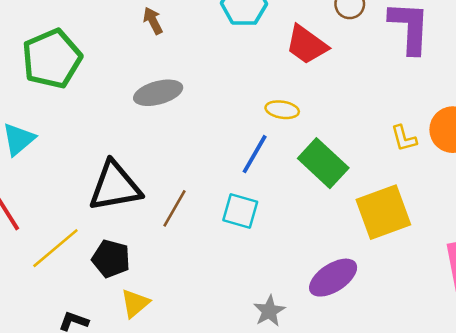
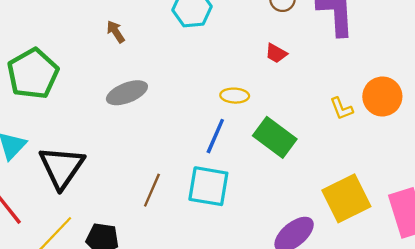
red trapezoid: (307, 45) -> (276, 53), moved, size x0.6
black triangle: (115, 186) -> (62, 167), moved, turned -39
cyan square: (240, 211) -> (208, 186), size x1.4
yellow square: (383, 212) -> (346, 198), moved

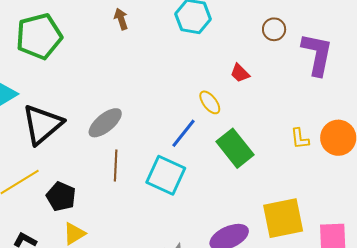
red trapezoid: (276, 53) -> (240, 73), moved
gray ellipse: (127, 93) -> (105, 123), moved, turned -33
yellow ellipse: (235, 96) -> (210, 102), turned 35
brown line: (152, 190) -> (116, 166), turned -36

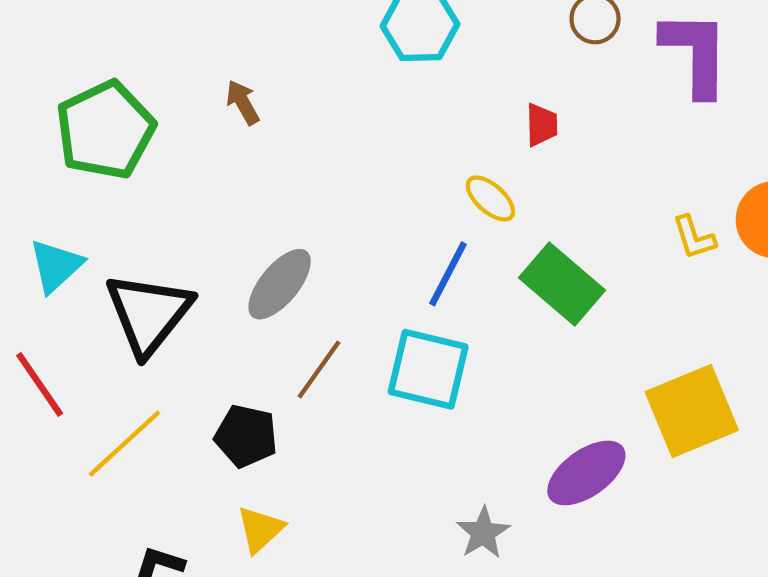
brown arrow: (121, 19) -> (243, 102), moved
red trapezoid: (240, 73) -> (542, 125), turned -125
brown line: (116, 166) -> (319, 369), turned 44
black pentagon: (61, 197) -> (246, 436), moved

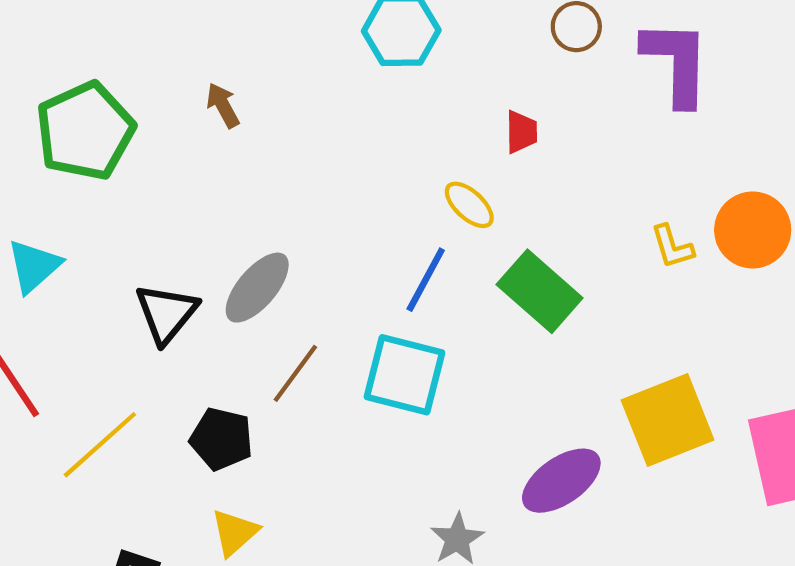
black triangle: (149, 314) -> (166, 313), moved, size x0.7

